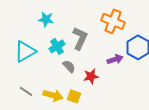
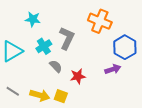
purple arrow: (115, 59) -> (113, 69), moved

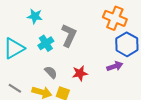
orange cross: (100, 21) -> (115, 18), moved
gray semicircle: (56, 66) -> (51, 72), moved

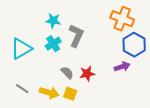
cyan star: (35, 16) -> (53, 21), moved
gray semicircle: (51, 72) -> (67, 73), moved

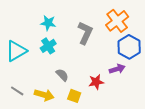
orange cross: (122, 19) -> (117, 21), turned 30
gray L-shape: (76, 36) -> (85, 33), moved
red star: (87, 74) -> (96, 82), moved
yellow square: (70, 94) -> (74, 96), moved

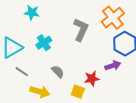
cyan star: (48, 23) -> (32, 13), moved
gray line: (17, 91) -> (22, 72), moved
yellow square: (74, 96) -> (78, 92), moved

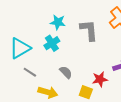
cyan star: (32, 13) -> (58, 22), moved
gray L-shape: (81, 30) -> (89, 30), turned -30

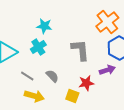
gray L-shape: (89, 30) -> (80, 50), moved
gray line: (30, 72) -> (27, 76), moved

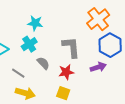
gray semicircle: (52, 76) -> (43, 63), moved
red star: (86, 83) -> (66, 72), moved

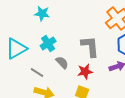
cyan star: (35, 23) -> (42, 14), moved

